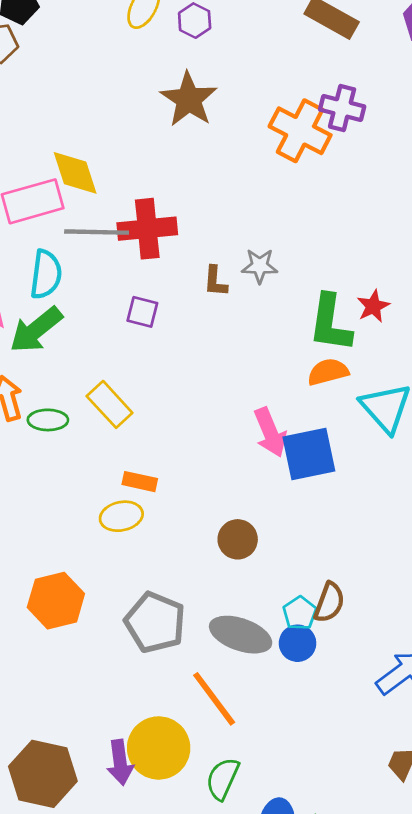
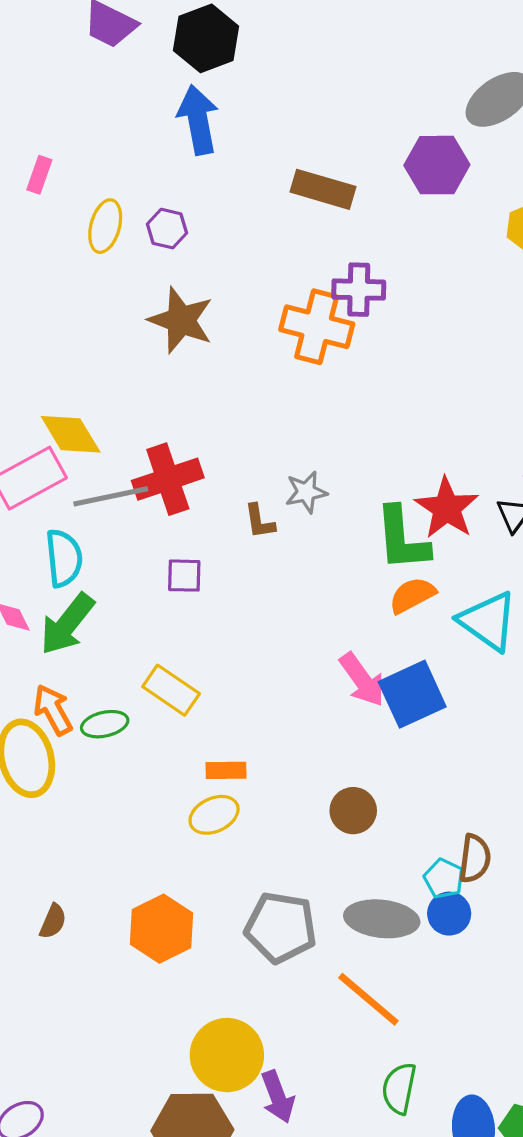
red star: (373, 306) -> (447, 508), size x1.6
yellow circle: (159, 748) -> (227, 1055), moved

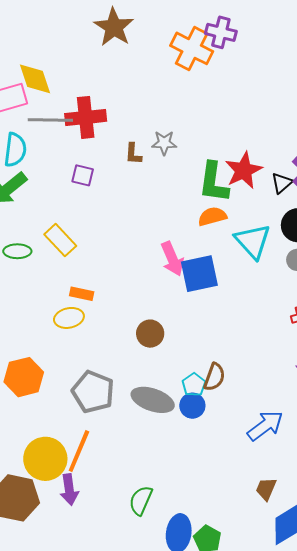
orange line: (368, 999) -> (79, 451), moved, turned 60

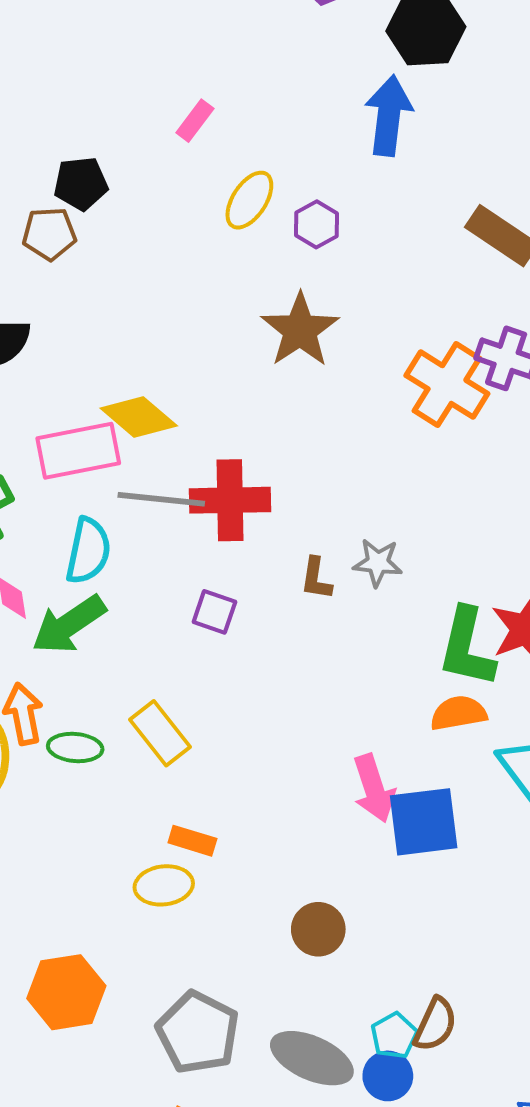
yellow diamond: (35, 79) -> (139, 417), turned -36

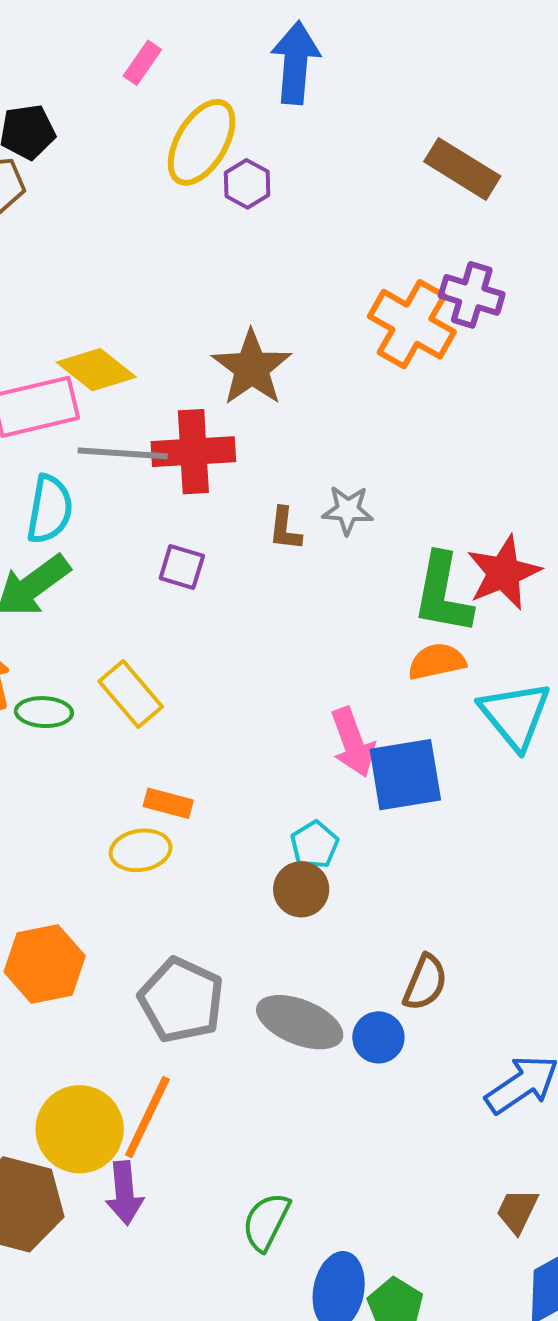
blue arrow: (389, 116) -> (296, 63), moved
yellow ellipse: (249, 200) -> (202, 142), size x1.4
purple hexagon: (316, 224) -> (247, 184), moved
brown star: (300, 330) -> (252, 368), moved
cyan pentagon: (394, 1036) -> (314, 845), moved

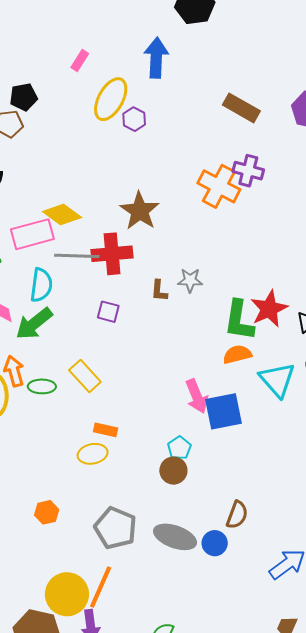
orange hexagon: (45, 964) -> (47, 512), size x0.6

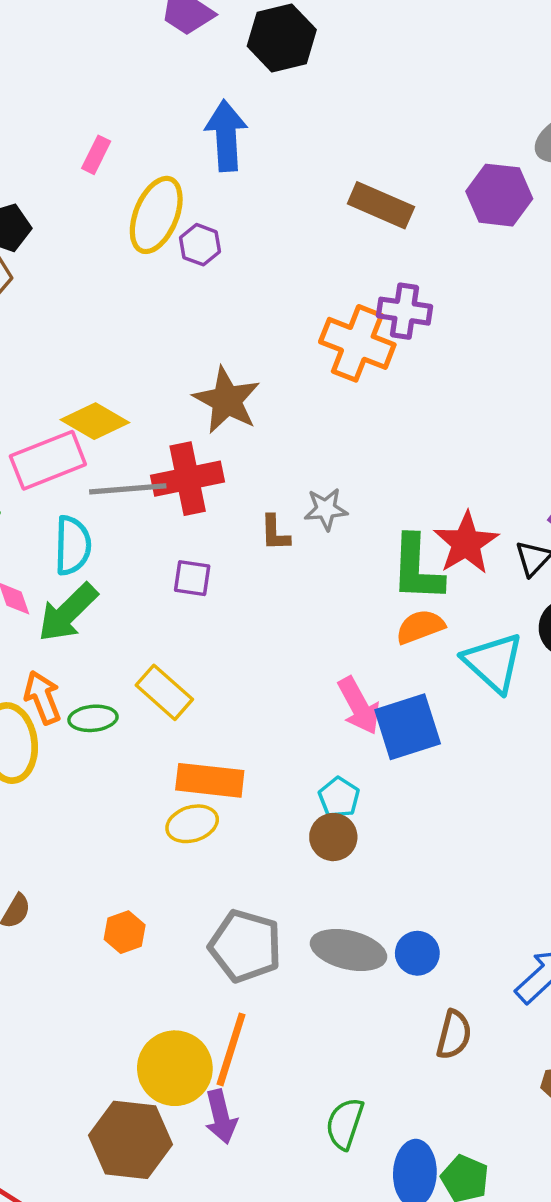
orange rectangle: (106, 430) -> (210, 780), size x1.6
brown semicircle: (237, 515) -> (454, 1035), moved

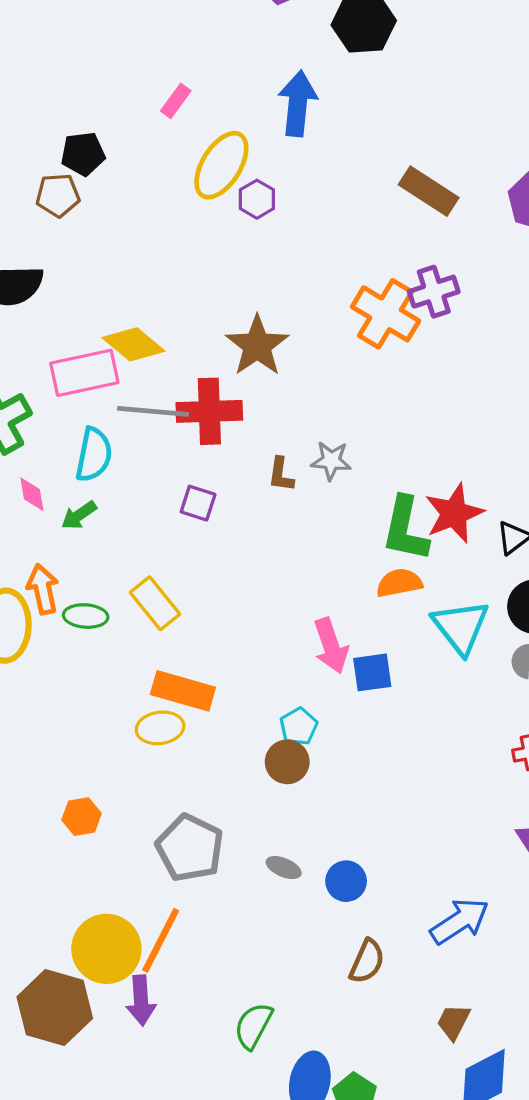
purple cross: (405, 311) -> (434, 292), turned -36
green arrow: (68, 613) -> (79, 515), size x0.6
blue square: (408, 727) -> (372, 672), size x0.7
gray ellipse: (349, 950) -> (284, 868), size x0.5

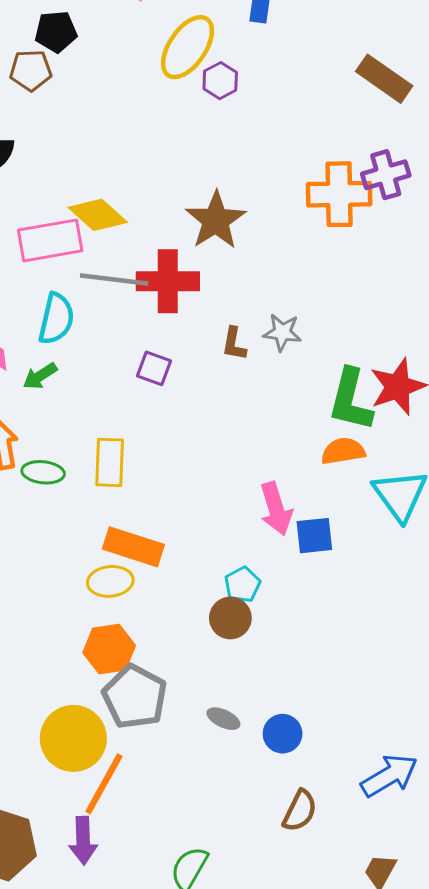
orange cross: (386, 314) -> (339, 194), turned -34
yellow rectangle: (155, 603) -> (110, 462), turned 39
orange hexagon: (82, 817) -> (109, 649), moved, size x1.4
yellow circle: (106, 949) -> (73, 738), moved

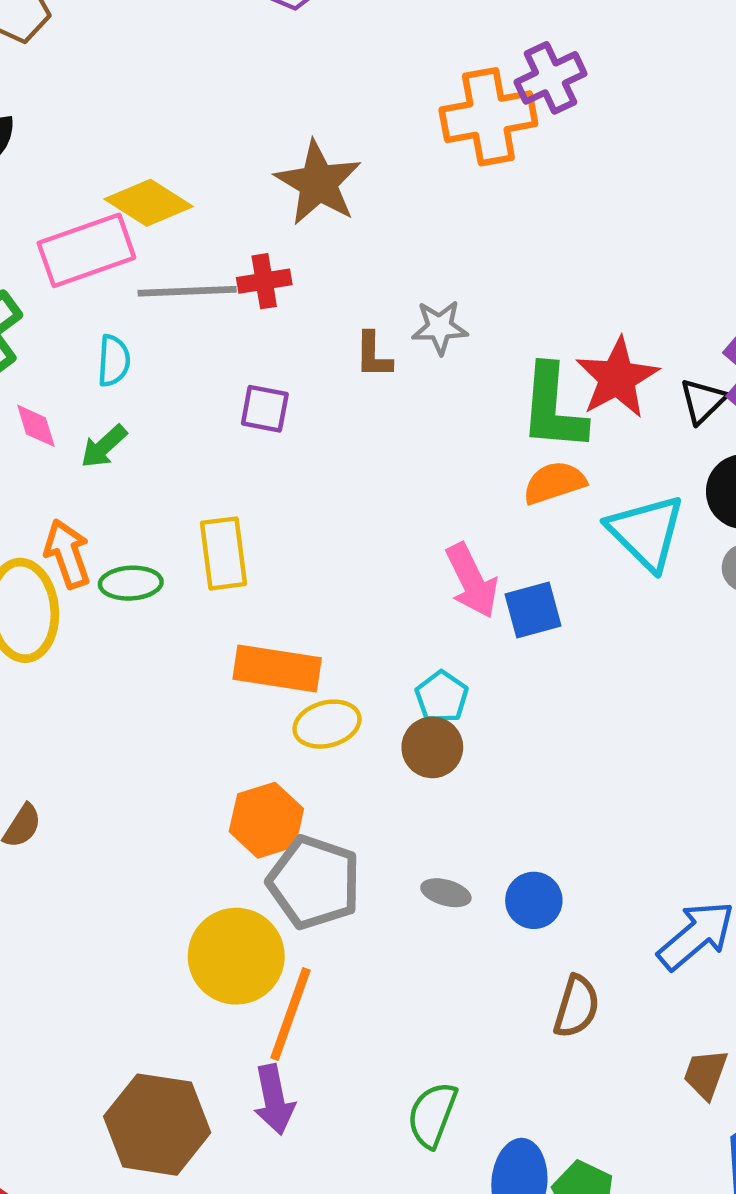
red cross: (168, 281) -> (264, 281), size x0.6
cyan semicircle: (56, 319) -> (114, 361), size x0.7
yellow ellipse: (110, 581) -> (327, 724), moved

